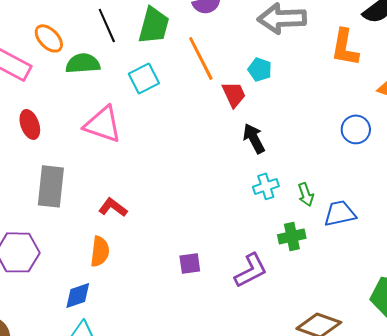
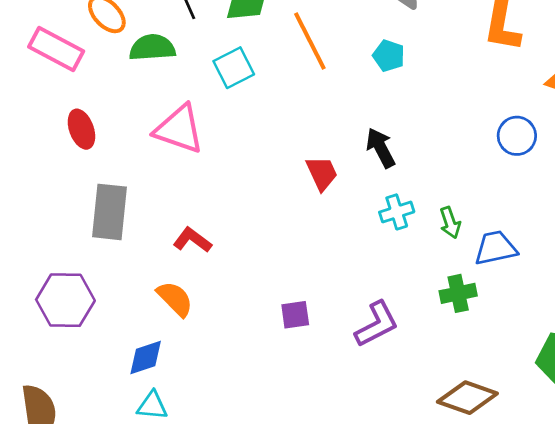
red trapezoid: (234, 94) -> (322, 173), moved
green cross: (292, 236) -> (458, 293), moved
orange semicircle: (100, 251) -> (175, 299), turned -52

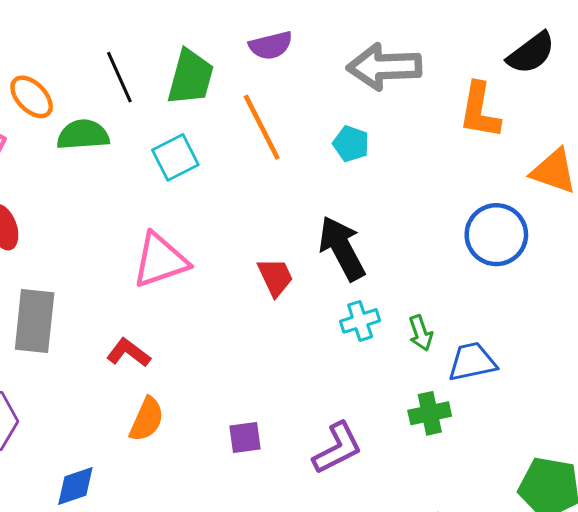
pink triangle: (179, 129) -> (160, 260), moved, turned -38
blue circle: (517, 136) -> (496, 235), size x1.4
black arrow: (381, 148) -> (342, 248), size x1.4
orange semicircle: (175, 299) -> (147, 419), moved, turned 69

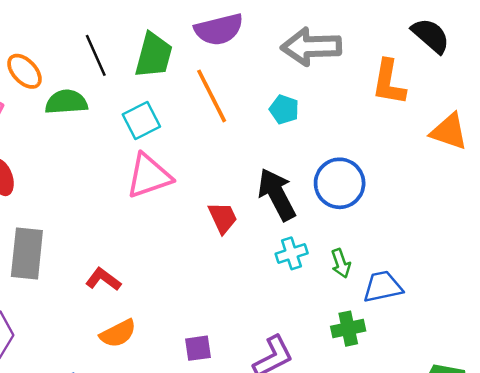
purple semicircle: (271, 45) -> (219, 29), size x1.4
black semicircle: (531, 53) -> (431, 36), turned -102
blue circle: (496, 235) -> (340, 183), moved
pink triangle: (160, 260) -> (149, 176), moved
orange semicircle: (147, 419) -> (118, 333), turned 39

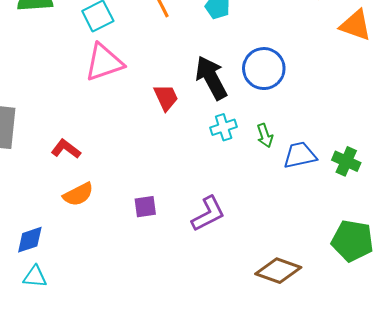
green cross: (348, 329) -> (346, 161), moved, turned 36

